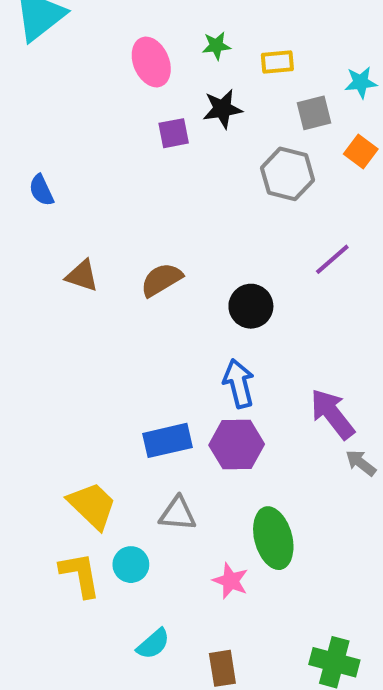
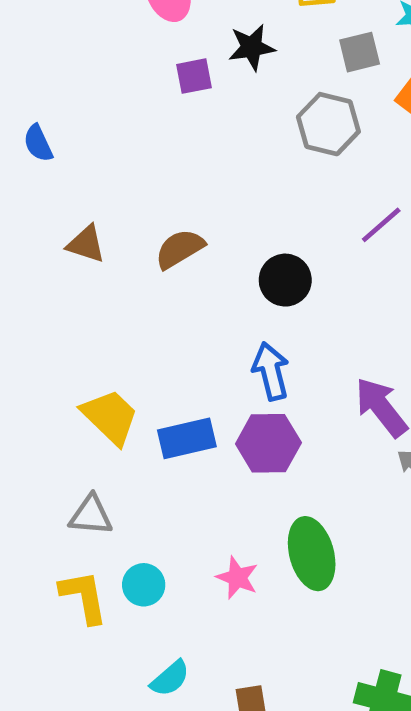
yellow trapezoid: (92, 506) -> (110, 417), moved
gray triangle: (178, 514) -> (91, 515), moved
pink star: (231, 581) -> (237, 578), moved

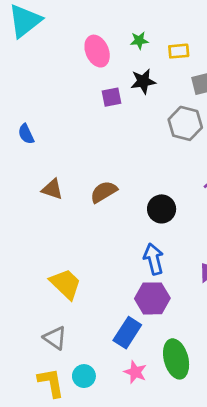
blue rectangle: (187, 438) -> (127, 333), moved, turned -44
gray triangle: (91, 515) -> (55, 338), turned 30

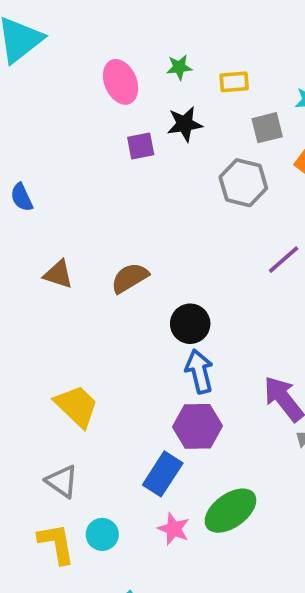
black circle: (162, 209) -> (190, 324), moved
green ellipse: (176, 359) -> (230, 511), turned 69

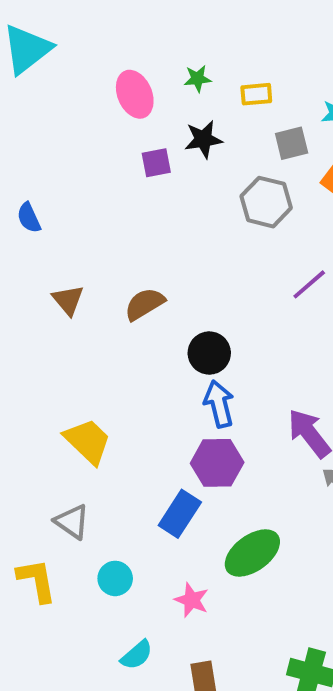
brown triangle: (58, 274) -> (68, 300), turned 32
pink star: (174, 529) -> (192, 600), moved
yellow L-shape: (56, 544) -> (37, 580), moved

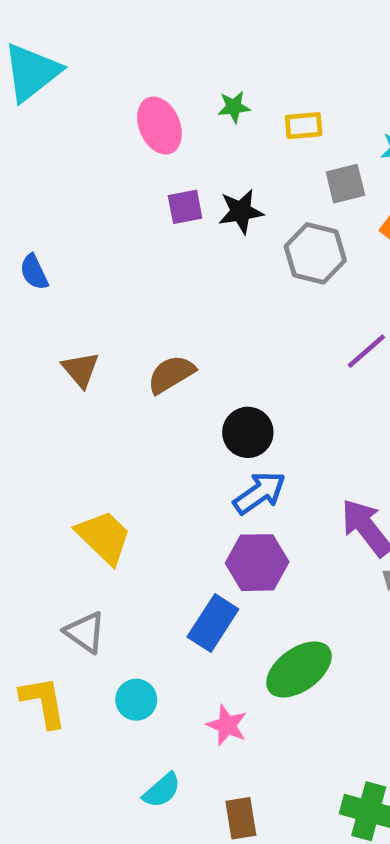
black star: (203, 139) -> (241, 212), moved
blue arrow: (219, 404) -> (259, 493), turned 69

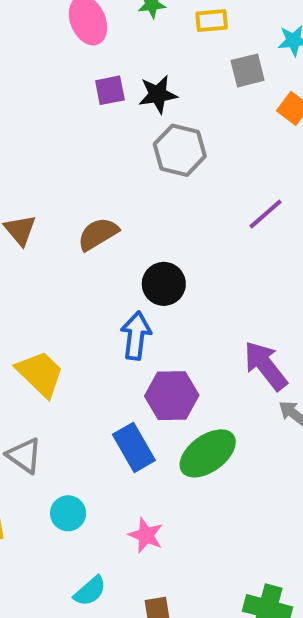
gray hexagon: (315, 253) -> (180, 150), moved
blue arrow: (259, 493) -> (136, 336), moved, turned -48
blue rectangle: (213, 623) -> (134, 447), turned -63
green ellipse: (299, 669) -> (208, 453), moved

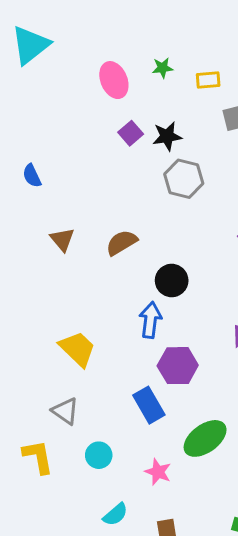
purple square: (110, 90) -> (131, 133), turned -30
green ellipse: (208, 453) -> (205, 438), moved

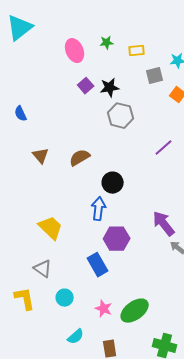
green ellipse: (205, 438) -> (135, 311), moved

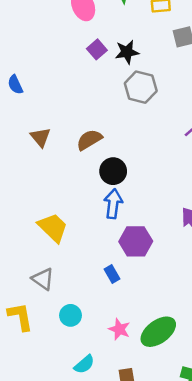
black circle: (113, 183) -> (113, 171), moved
blue rectangle: (98, 265) -> (112, 274), size x0.6

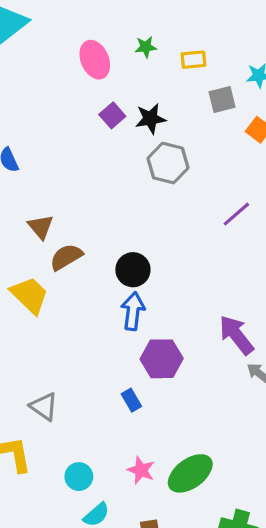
brown semicircle: (89, 140) -> (66, 257), moved
yellow trapezoid: (53, 228) -> (30, 295), moved
cyan circle: (71, 315) -> (79, 477), moved

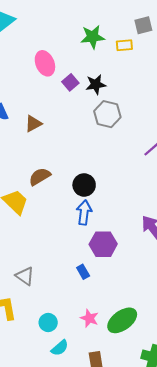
green star: (146, 47) -> (93, 37), size x1.6
pink ellipse: (95, 60) -> (45, 63), moved
gray square: (222, 99) -> (143, 25), moved
brown triangle: (41, 227) -> (33, 124), moved, turned 42

